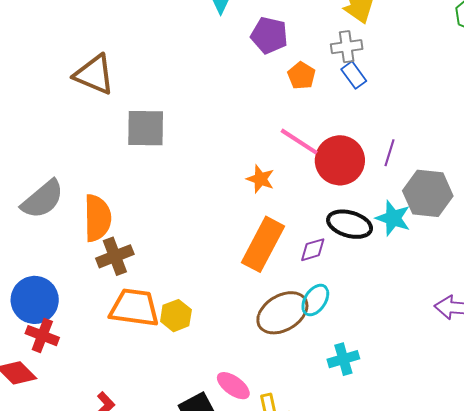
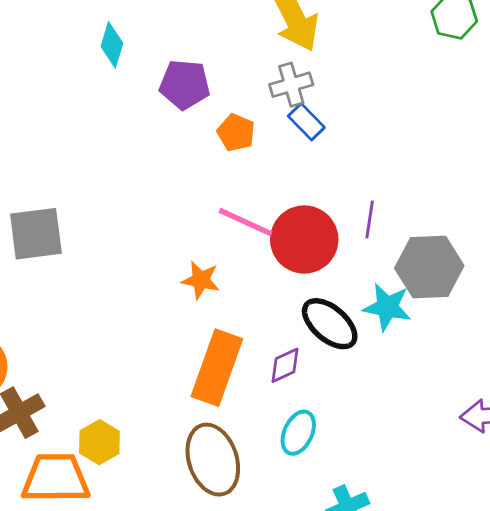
black ellipse: (350, 224) -> (330, 324), turned 33
brown ellipse: (282, 313) -> (213, 460), moved, turned -69
yellow hexagon: (176, 316) -> (99, 442), moved

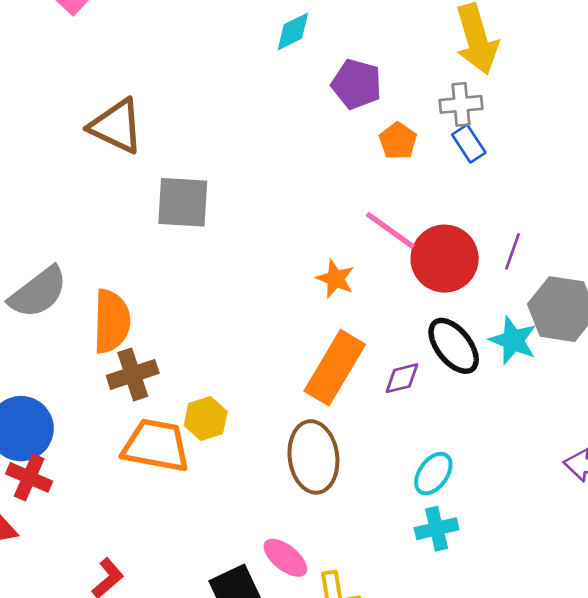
cyan diamond: (112, 45) -> (293, 32), turned 36
cyan ellipse: (298, 433) -> (433, 474), moved

